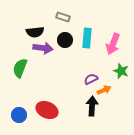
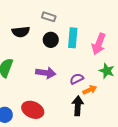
purple arrow: (43, 48) -> (46, 73), moved

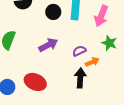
purple arrow: (46, 73) -> (48, 45), turned -36

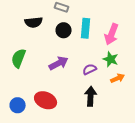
green star: (109, 43) -> (111, 59), moved
orange arrow: (92, 62) -> (118, 78), moved

